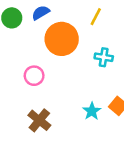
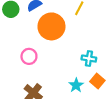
cyan cross: (104, 57) -> (89, 59), moved

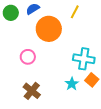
cyan cross: (89, 59) -> (84, 59), size x1.5

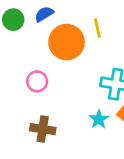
yellow line: (75, 12) -> (97, 28), moved, turned -40
brown cross: (32, 91) -> (43, 129), turned -30

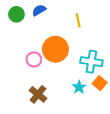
orange circle: (67, 42) -> (55, 49), moved
brown cross: (43, 129) -> (38, 94), turned 30

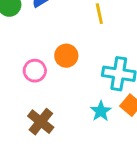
orange circle: (55, 49) -> (66, 56), size x0.6

